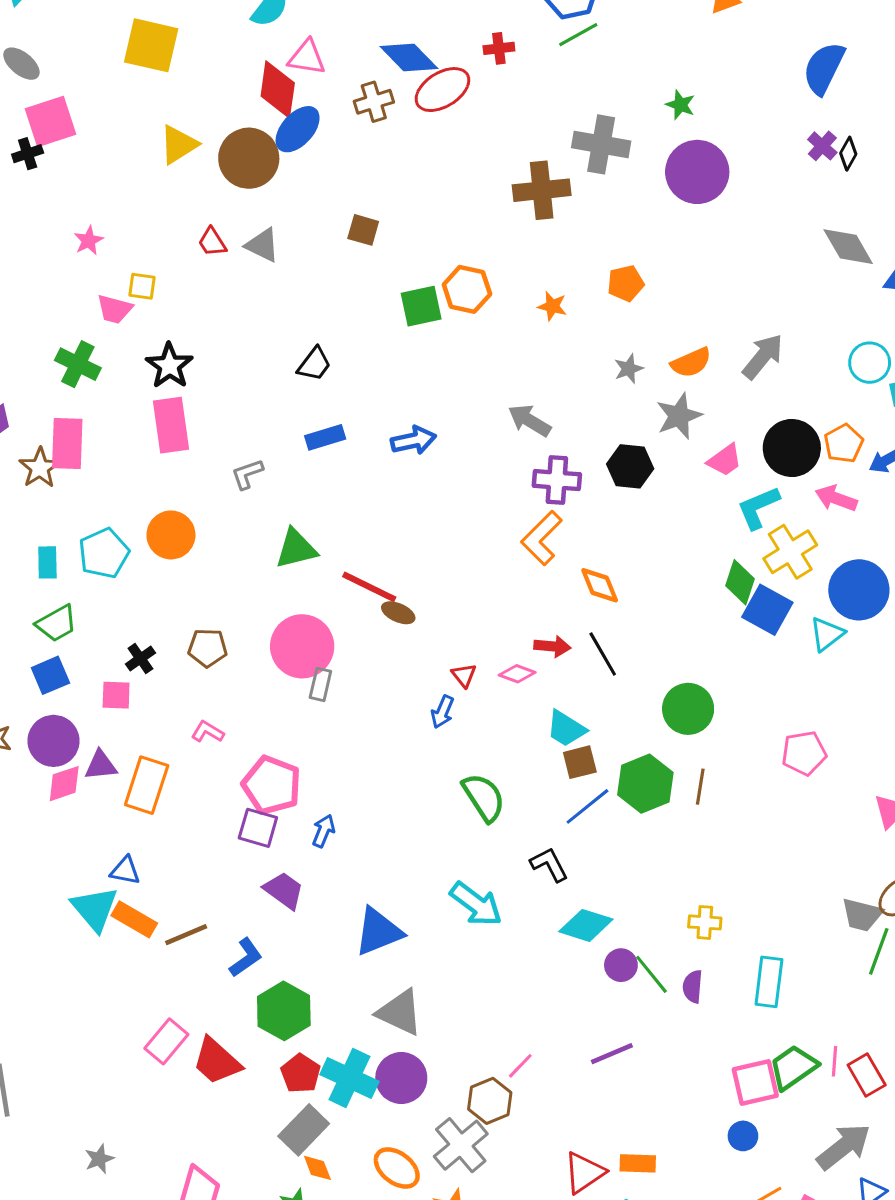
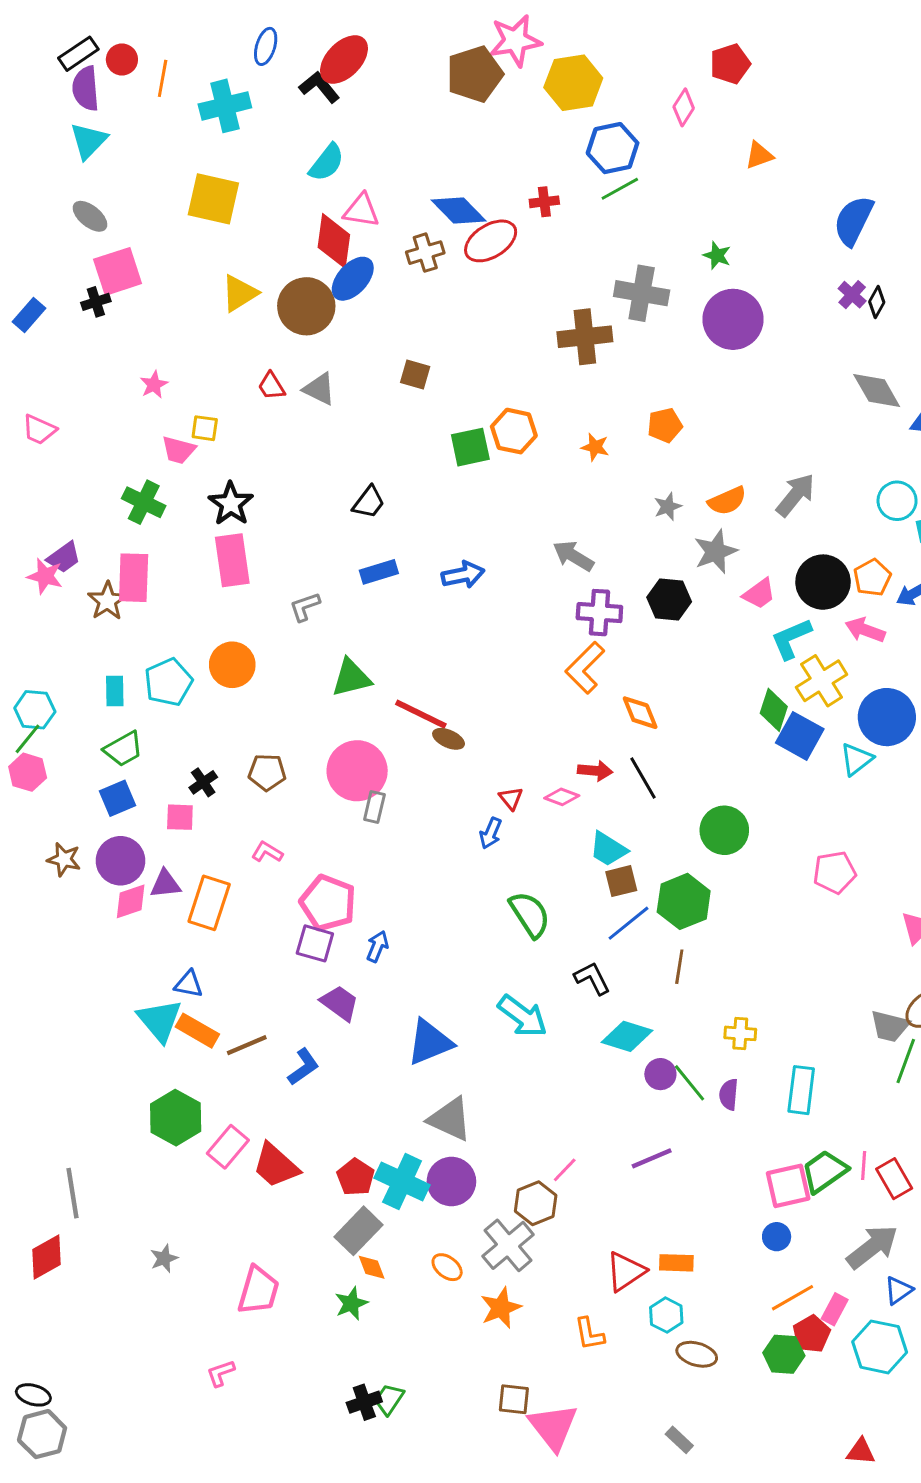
brown line: (700, 787) -> (679, 967), moved
green hexagon: (284, 1011) -> (176, 1118), moved
orange ellipse: (397, 1168) -> (447, 1267), size x0.7

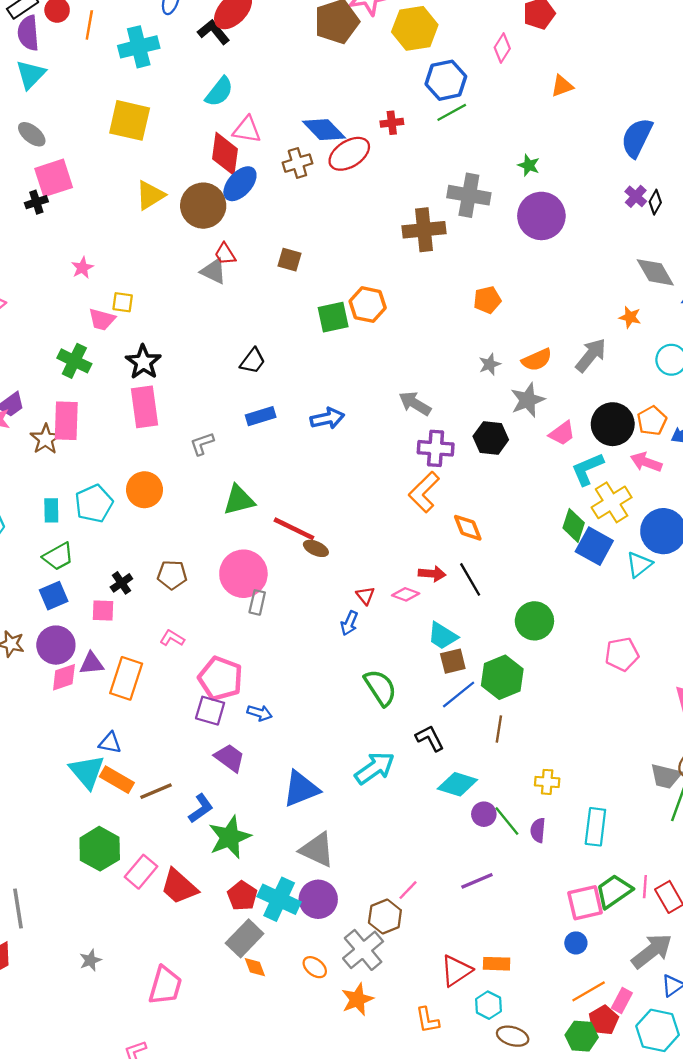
red trapezoid: (271, 386) -> (225, 254), moved
orange star: (595, 447) -> (630, 317), moved
blue arrow: (377, 946) -> (260, 713), turned 85
cyan arrow: (523, 1016) -> (375, 768), turned -72
green star: (351, 1303) -> (230, 837), moved, size x1.6

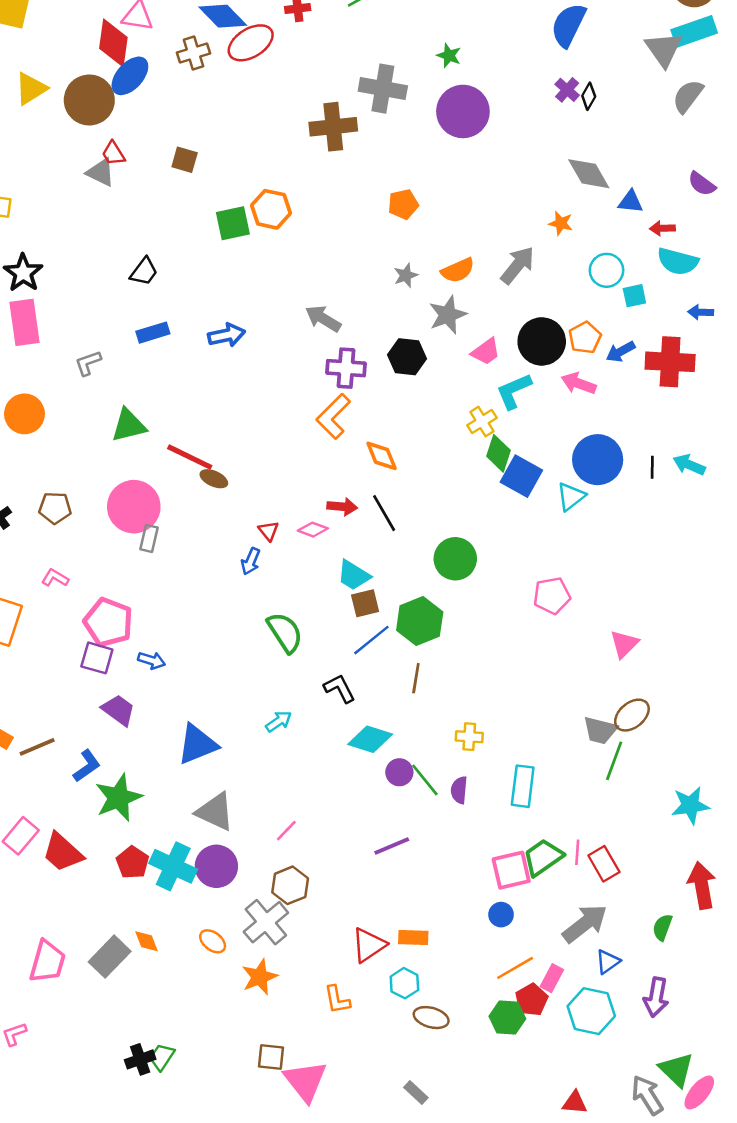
yellow cross: (612, 502) -> (482, 422), moved, size x0.7
cyan arrow: (375, 768) -> (279, 721), size x0.6
pink line: (408, 890) -> (286, 831), moved
gray rectangle: (245, 938) -> (110, 957), moved

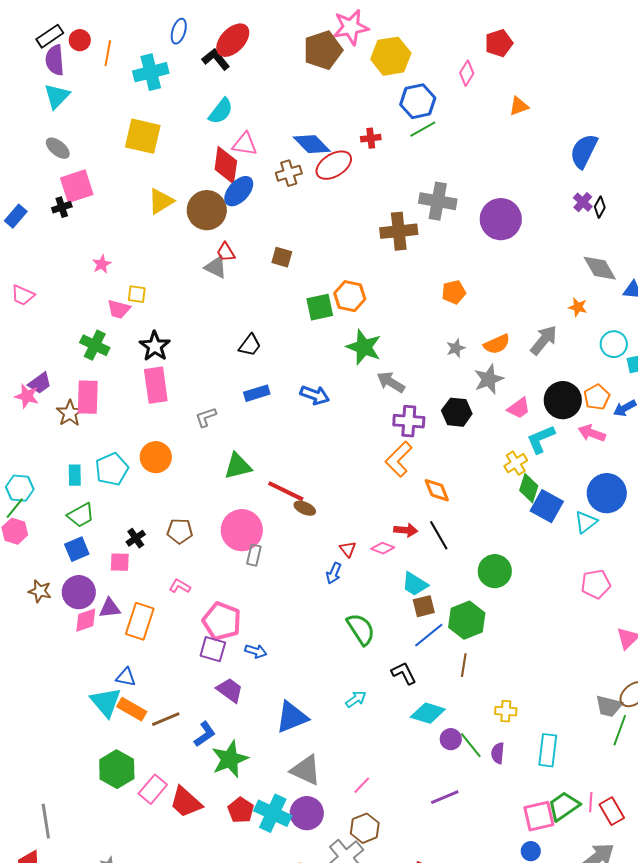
green star: (449, 56) -> (364, 347), moved, size x1.8
blue arrow: (227, 335) -> (315, 395), turned 32
pink pentagon: (552, 596) -> (596, 584), moved

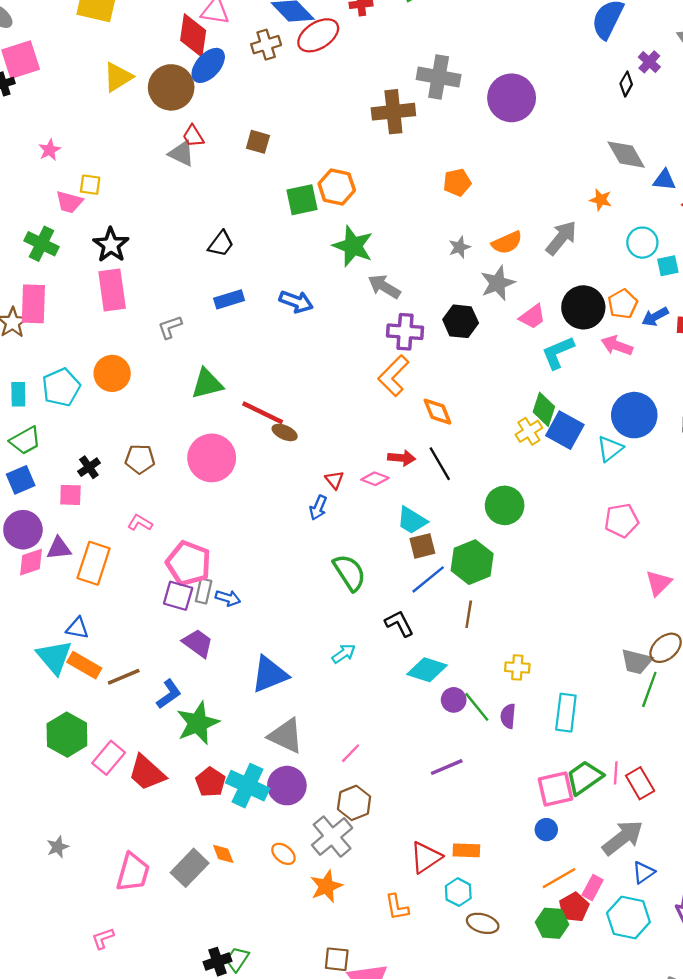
purple cross: (583, 202) -> (649, 62), moved
yellow cross: (516, 463) -> (529, 431), moved
gray rectangle: (254, 555) -> (204, 591), moved

